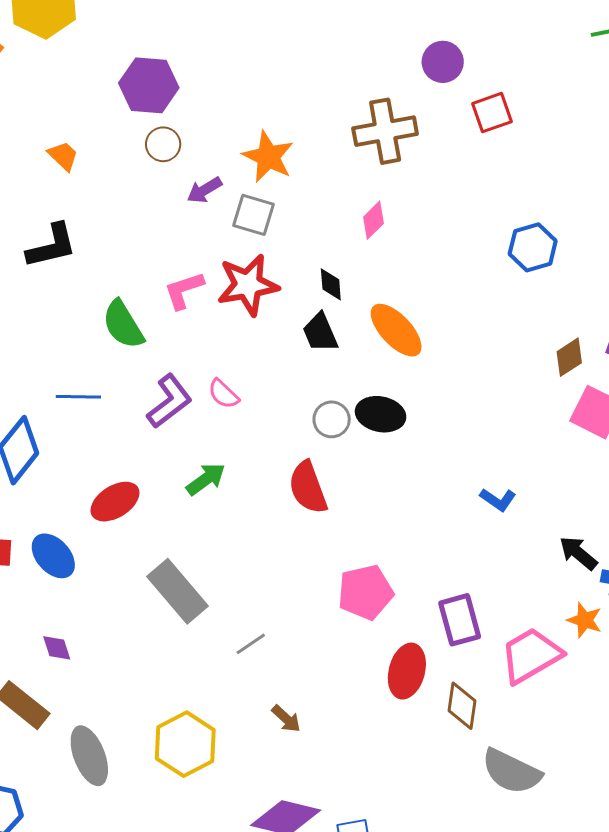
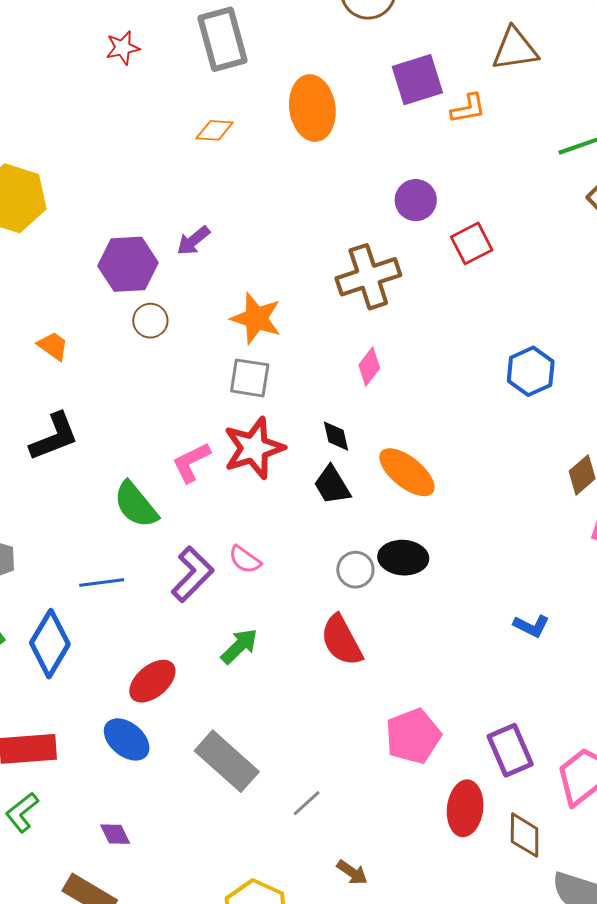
purple arrow: (204, 190) -> (193, 241), moved
blue ellipse: (53, 556) -> (127, 739), moved

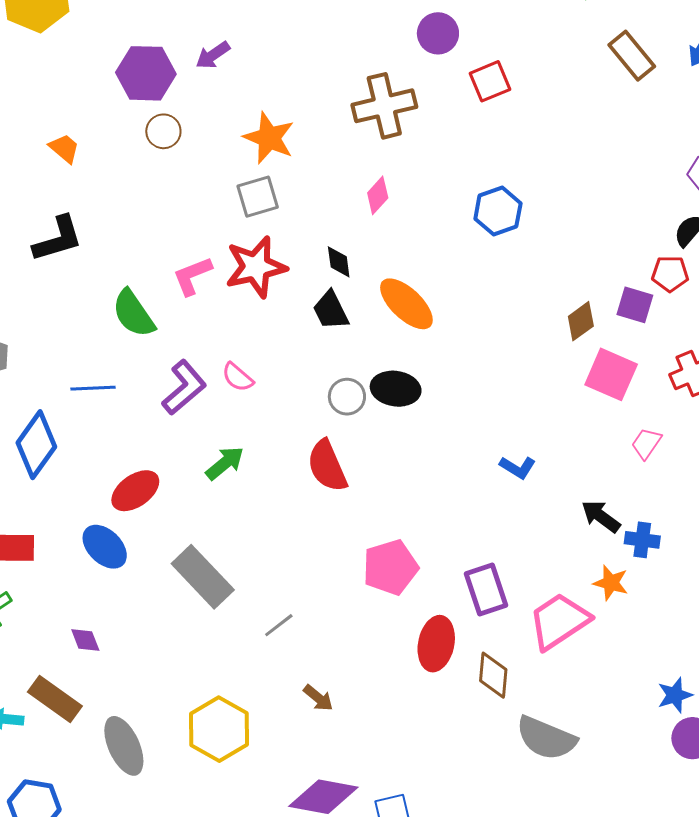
blue hexagon: (531, 371) -> (498, 211), moved
gray square: (250, 378) -> (258, 197), turned -30

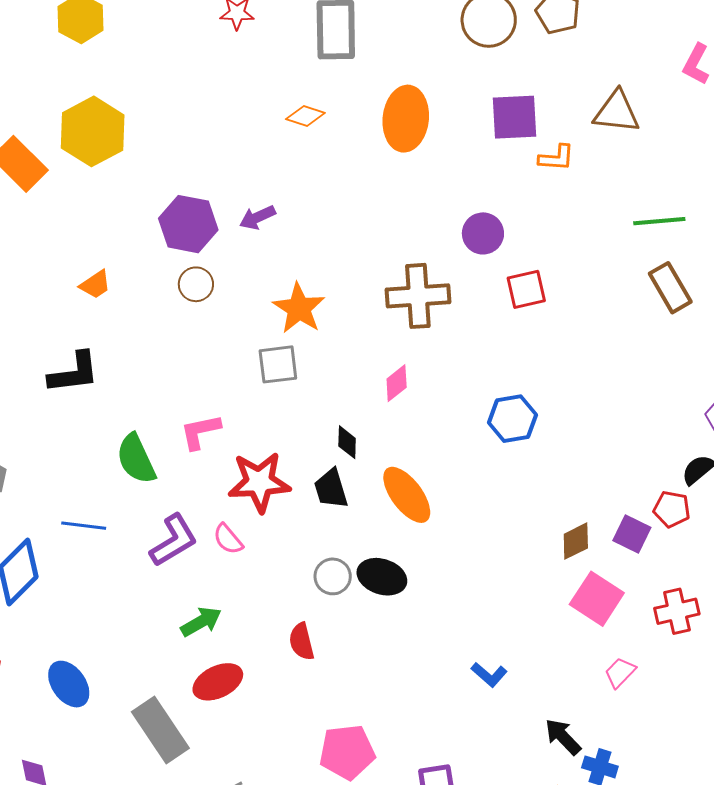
orange trapezoid: (64, 148) -> (95, 285), turned 96
red star: (256, 267) -> (259, 482), moved
red semicircle: (327, 466) -> (302, 642), size x0.7
red ellipse: (135, 491) -> (218, 682), moved

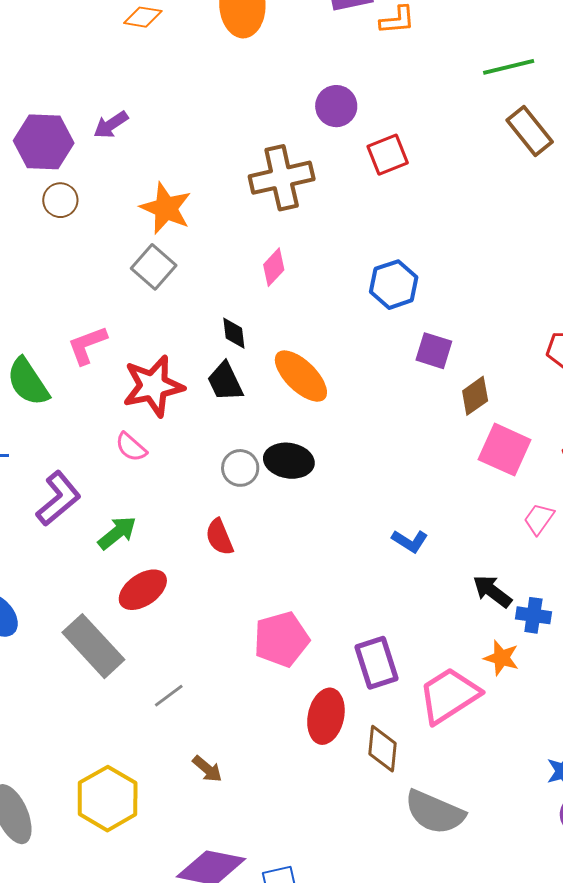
gray square: (278, 364) -> (154, 267), turned -33
purple square: (632, 534) -> (434, 351), moved
purple L-shape: (174, 540) -> (58, 499), moved

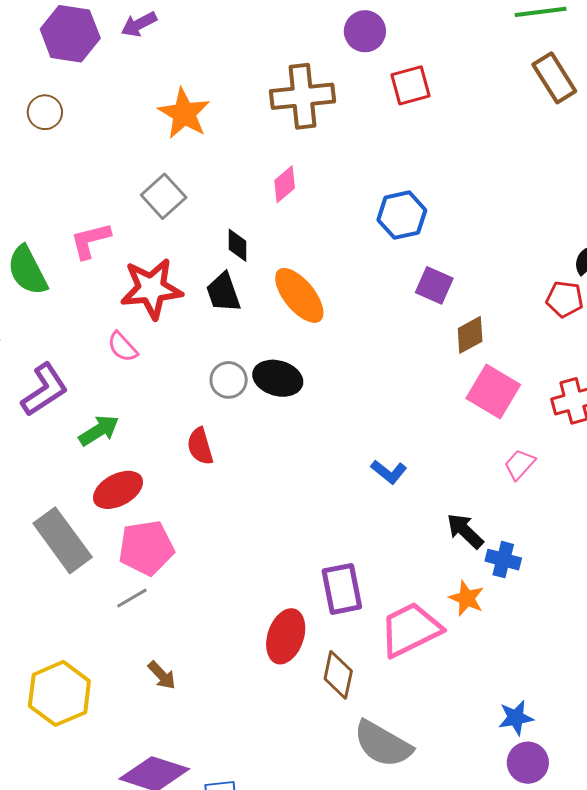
brown circle: (60, 200) -> (45, 112), moved
gray square: (154, 267) -> (164, 196), moved
pink pentagon: (281, 639) -> (146, 548), moved

